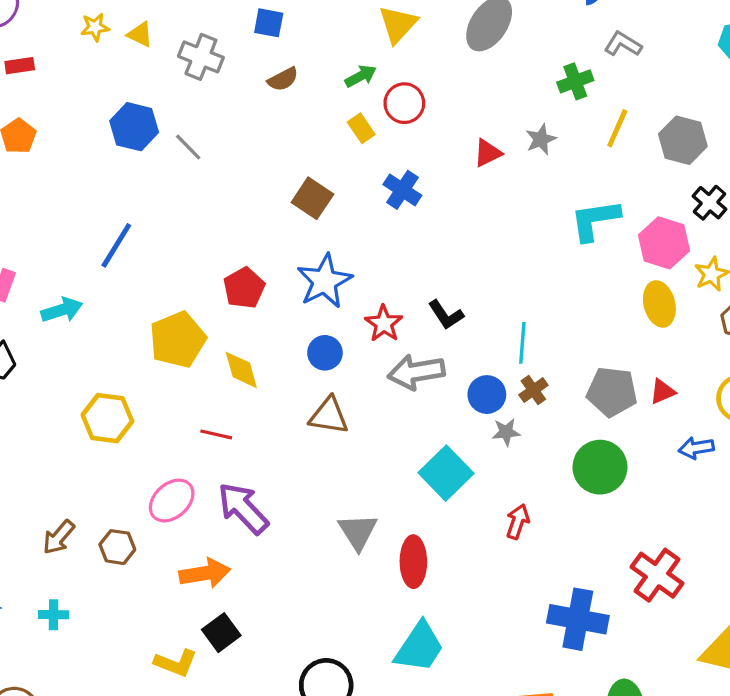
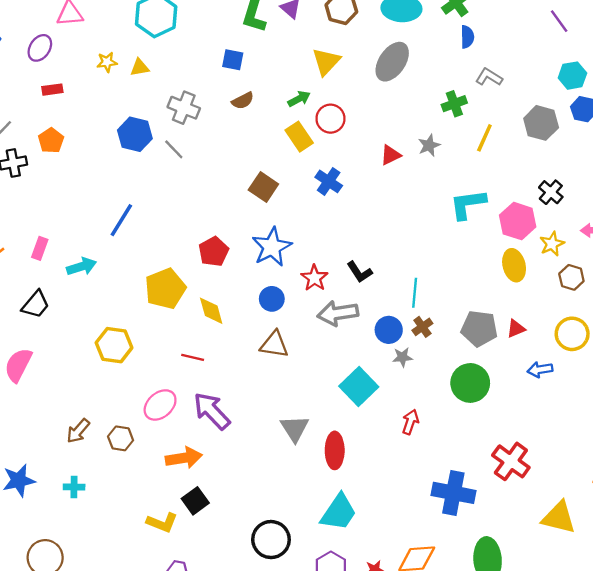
yellow triangle: (140, 34) -> (140, 67), turned -36
gray cross: (201, 57) -> (184, 108), moved
yellow rectangle: (361, 128) -> (299, 137), size x1.4
gray hexagon: (683, 140) -> (541, 123), moved

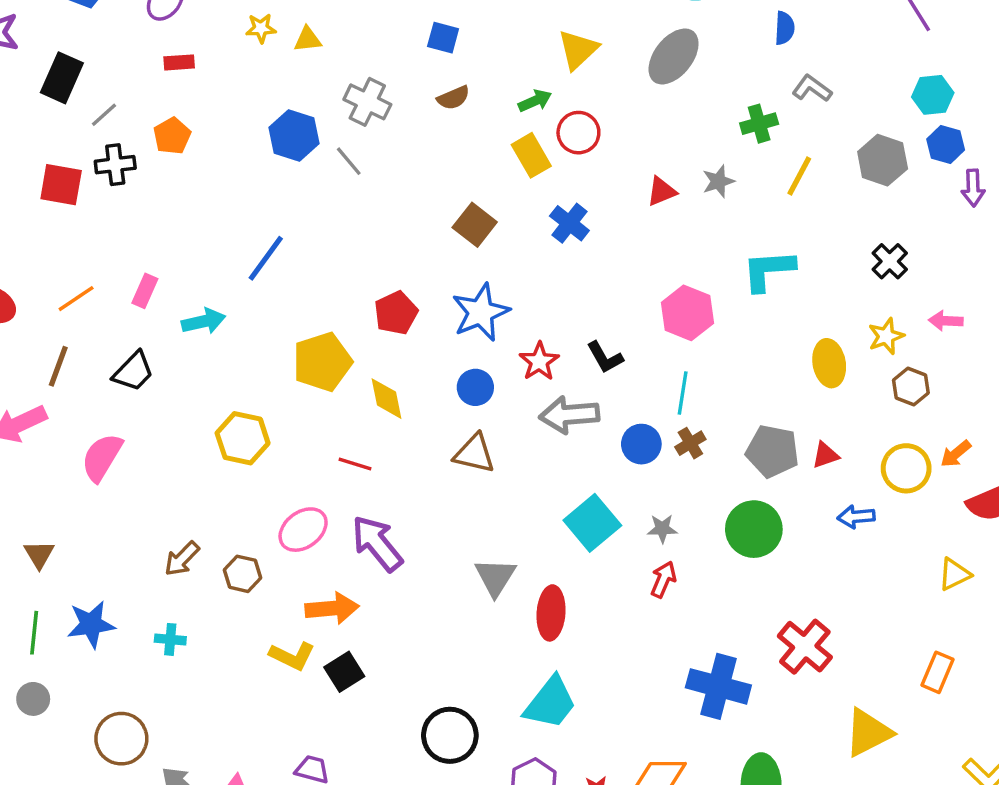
pink hexagon: (518, 221) -> (687, 313), moved
gray star: (402, 357) -> (662, 529), moved
yellow triangle: (559, 518) -> (868, 733), turned -45
yellow L-shape: (162, 523) -> (292, 656), moved

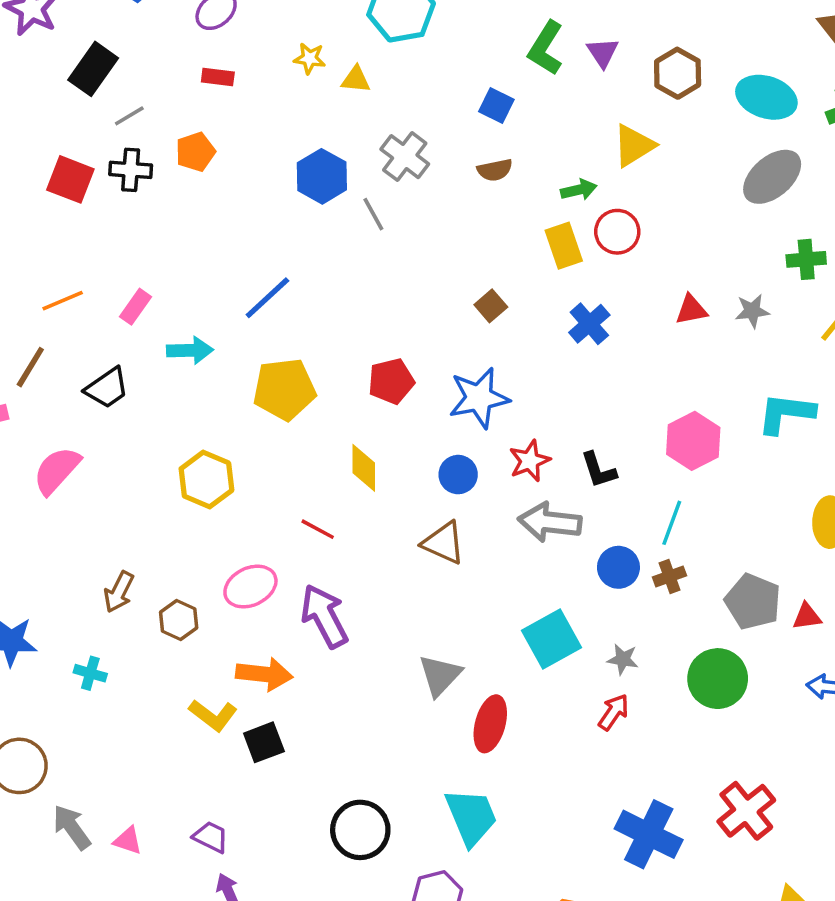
gray ellipse: (674, 56) -> (772, 177), moved
brown square: (475, 225) -> (491, 306), size x0.7
yellow pentagon: (322, 362) -> (284, 389), moved
brown arrow: (182, 559) -> (119, 592), turned -30
cyan trapezoid: (550, 703) -> (471, 817), turned -72

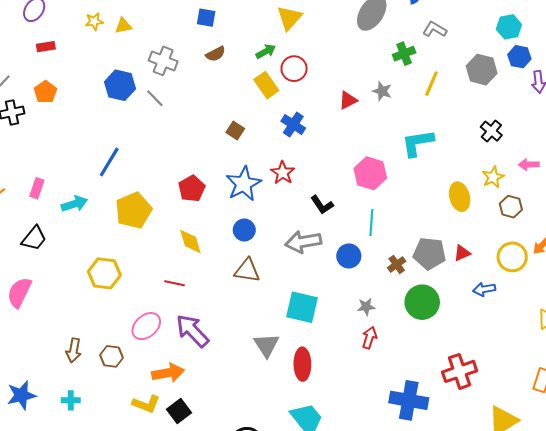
gray star: (752, 311) -> (382, 91), turned -30
red star: (530, 461) -> (283, 173), moved
brown cross: (670, 576) -> (397, 264), moved
cyan square: (551, 639) -> (302, 307), moved, turned -32
red cross: (746, 811) -> (460, 371), turned 36

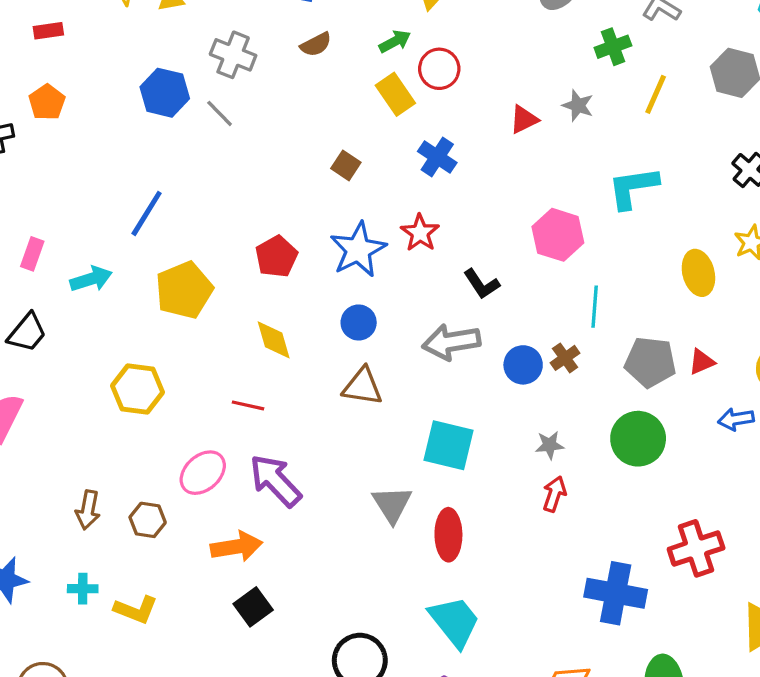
cyan line: (371, 223) -> (595, 307), moved
brown cross: (397, 264) -> (565, 358), moved
yellow L-shape: (146, 404) -> (136, 610), moved

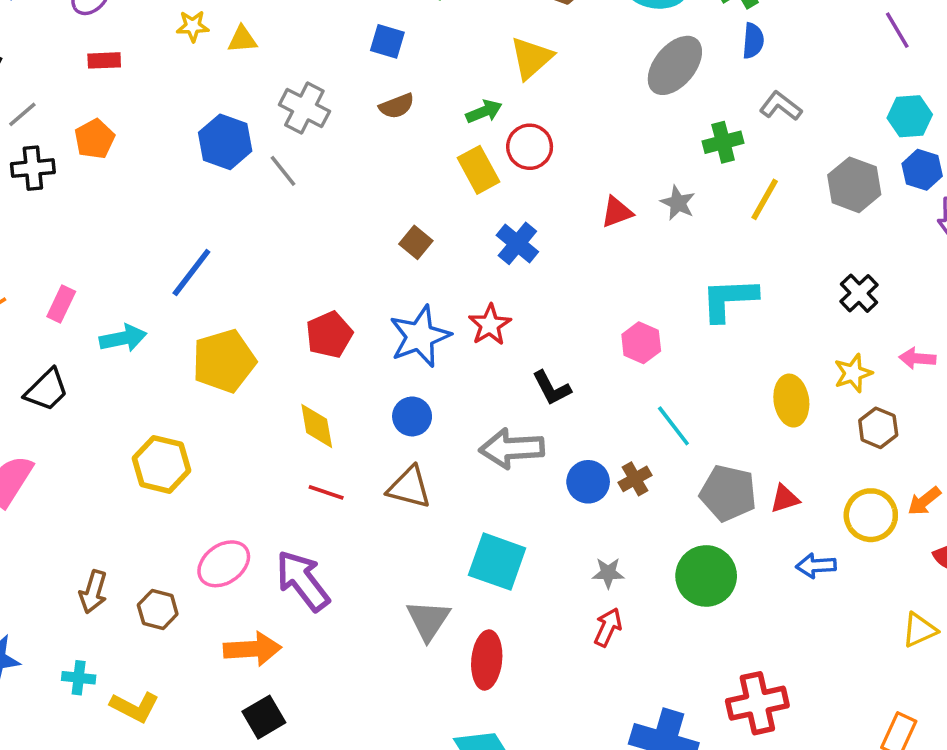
pink hexagon: (558, 235) -> (641, 343), size x0.7
cyan line: (595, 307) -> (673, 426), turned -48
red line: (248, 405) -> (326, 492), moved

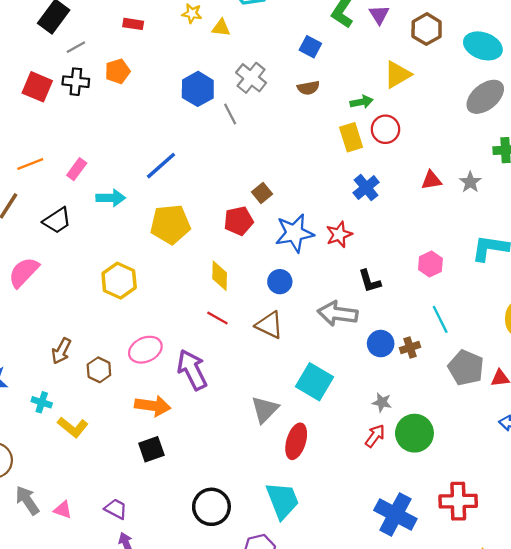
brown square: (416, 242) -> (262, 193), moved
green circle: (706, 576) -> (414, 433), moved

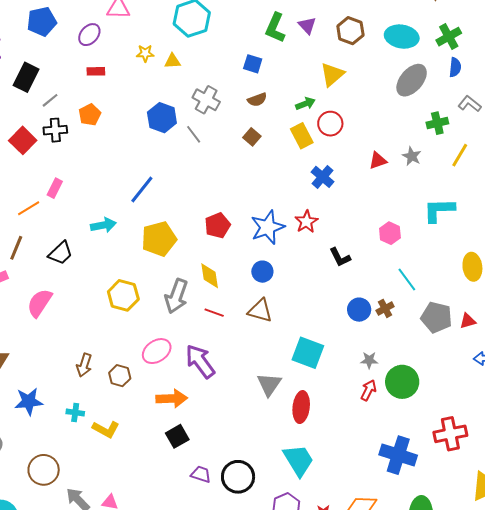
red square: (37, 87) -> (23, 140), turned 32
pink rectangle: (77, 169) -> (55, 188), moved
brown square: (262, 193) -> (252, 137), moved
gray arrow: (338, 314) -> (176, 296), moved, turned -68
purple trapezoid: (116, 509) -> (201, 474), moved

